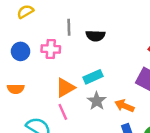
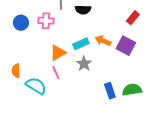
orange semicircle: (16, 89) -> (16, 71), moved, turned 88
orange arrow: (124, 106) -> (103, 41), moved

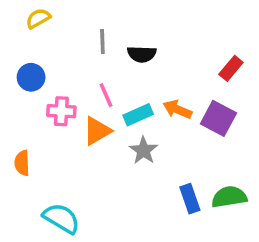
pink cross: (46, 21) -> (61, 111), moved
pink line: (56, 73) -> (106, 95), moved
cyan semicircle: (36, 86) -> (61, 218), moved

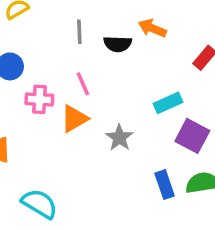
orange arrow: (177, 109) -> (152, 28), moved
cyan rectangle: (138, 115) -> (168, 103), moved
purple square: (218, 118) -> (192, 136), moved

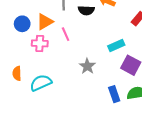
orange triangle: (74, 119) -> (45, 22), moved
cyan semicircle: (39, 204) -> (41, 83), moved, turned -55

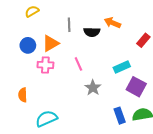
pink line: (66, 34) -> (78, 64), moved
cyan semicircle: (41, 83) -> (46, 119), moved

